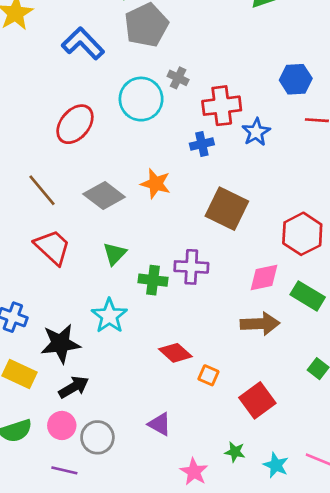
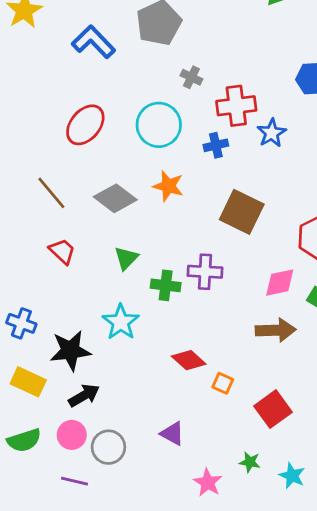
cyan circle: (141, 99) -> (159, 125), moved
red trapezoid: (53, 247) -> (62, 251), size x0.7

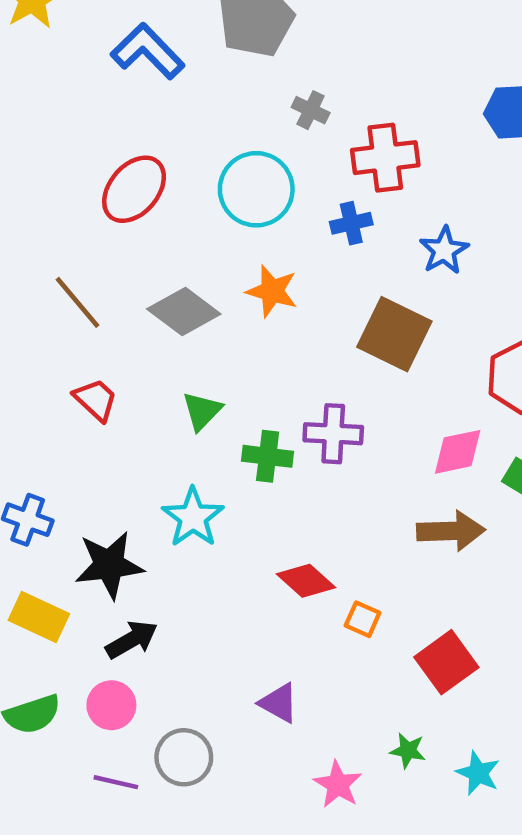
blue star: (272, 133) -> (444, 250), moved
gray circle: (108, 447) -> (184, 757), moved

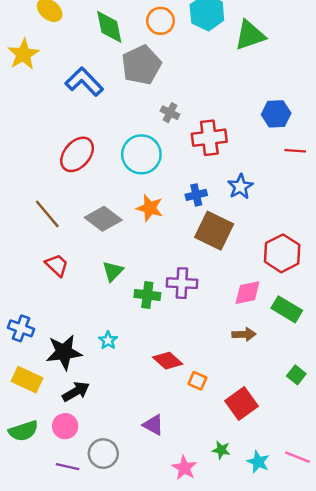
blue cross: (351, 223) -> (196, 195), moved
cyan star: (193, 517) -> (108, 340), moved, size x0.6
brown arrow: (451, 531) -> (244, 334), size x0.7

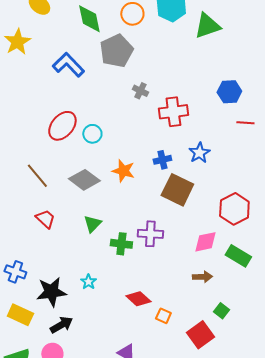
cyan circle: (141, 154) -> (92, 134), moved, size x0.6
green square: (296, 375) -> (221, 311), moved

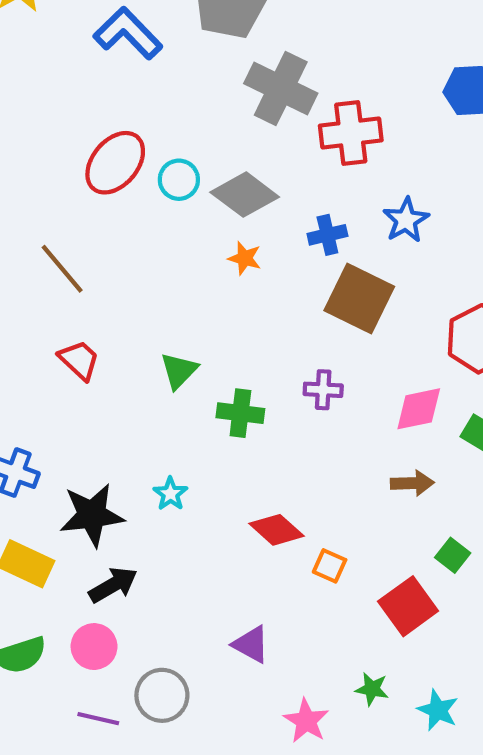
gray cross: (140, 91) -> (281, 88), size x2.0
orange star: (123, 171) -> (245, 258), size x0.7
gray diamond: (84, 180) -> (245, 195), moved
purple cross: (150, 234) -> (323, 390), moved, size x0.7

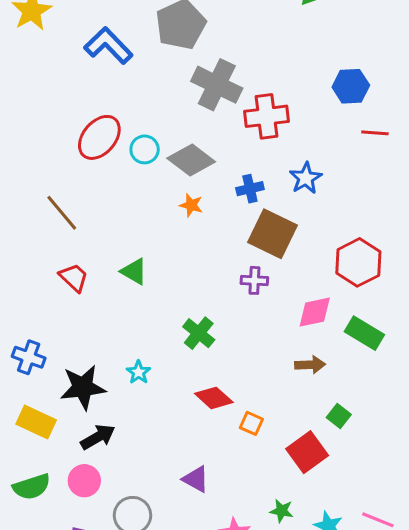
green triangle: (179, 371) -> (134, 271), moved, turned -44
purple cross: (323, 390) -> (254, 280), moved
green cross: (240, 413) -> (199, 333), moved, turned 32

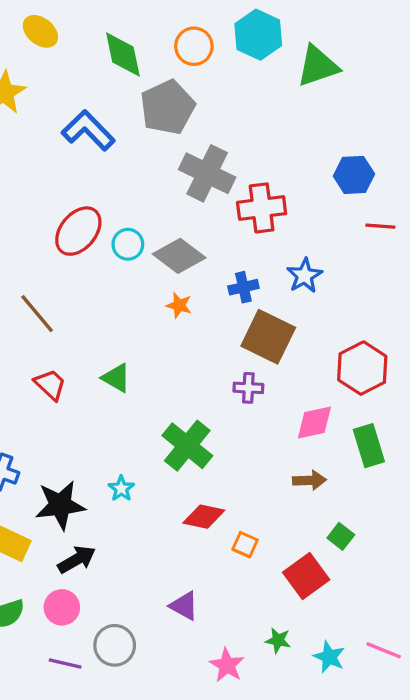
green cross: (199, 333) -> (187, 446), size x1.4
green rectangle: (364, 333) -> (369, 446), turned 42
red diamond: (214, 398) -> (204, 517), turned -30

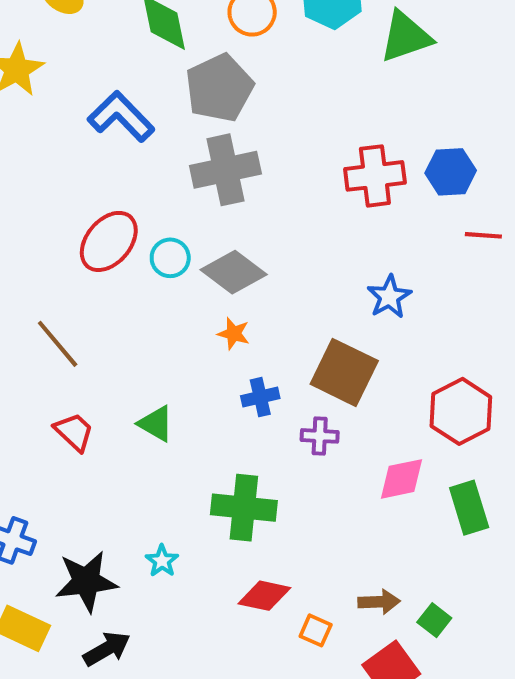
gray cross: (207, 173) -> (225, 170), moved, turned -38
red cross: (262, 208) -> (375, 176), moved
blue cross: (243, 287) -> (260, 397), moved
green cross: (187, 446) -> (244, 508), turned -33
brown arrow: (309, 480) -> (379, 602), moved

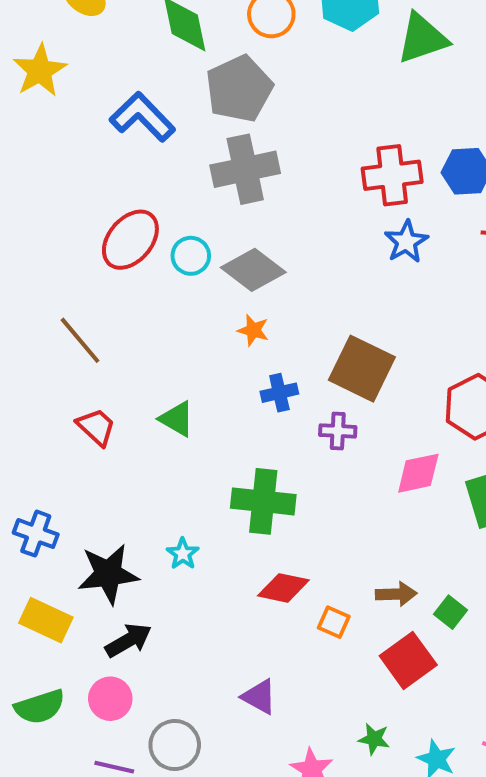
blue star: (389, 297) -> (406, 242), moved

